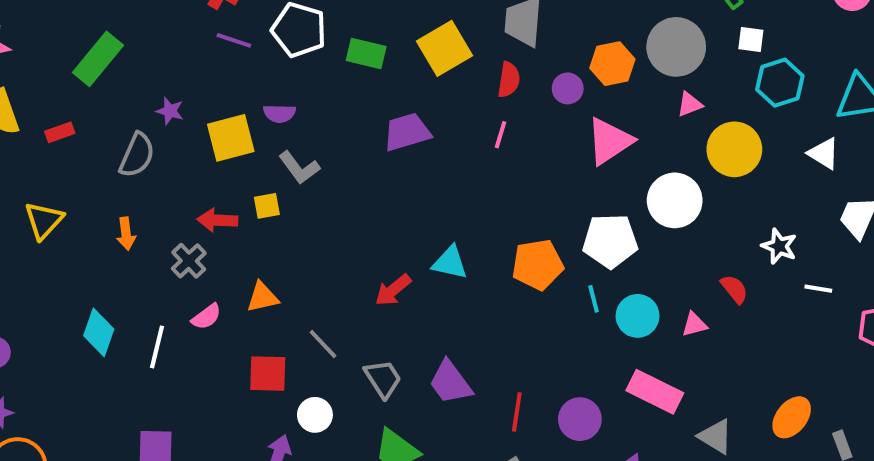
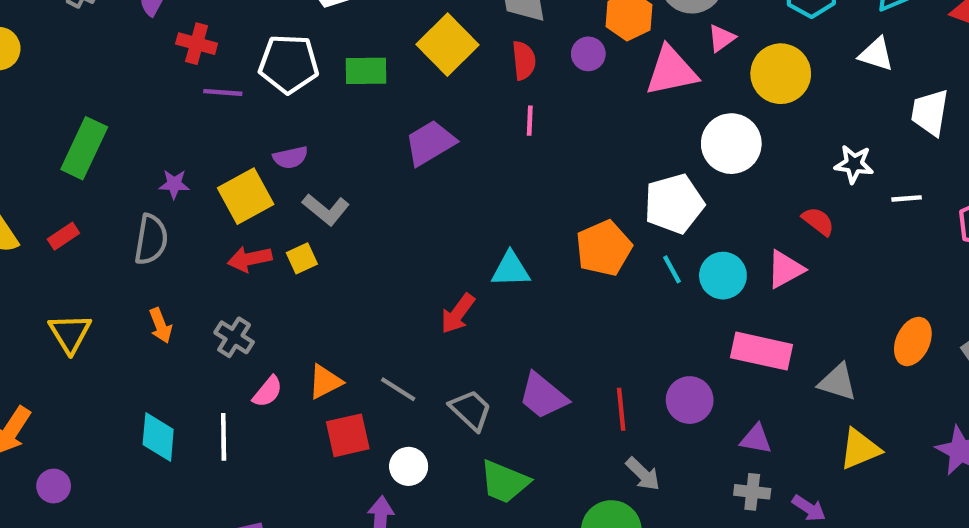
pink triangle: (610, 141) -> (671, 71), moved, turned 36
red arrow: (217, 220) -> (250, 259), moved
orange triangle: (262, 297) -> (325, 382), moved
pink triangle: (694, 324) -> (785, 269), size x1.4

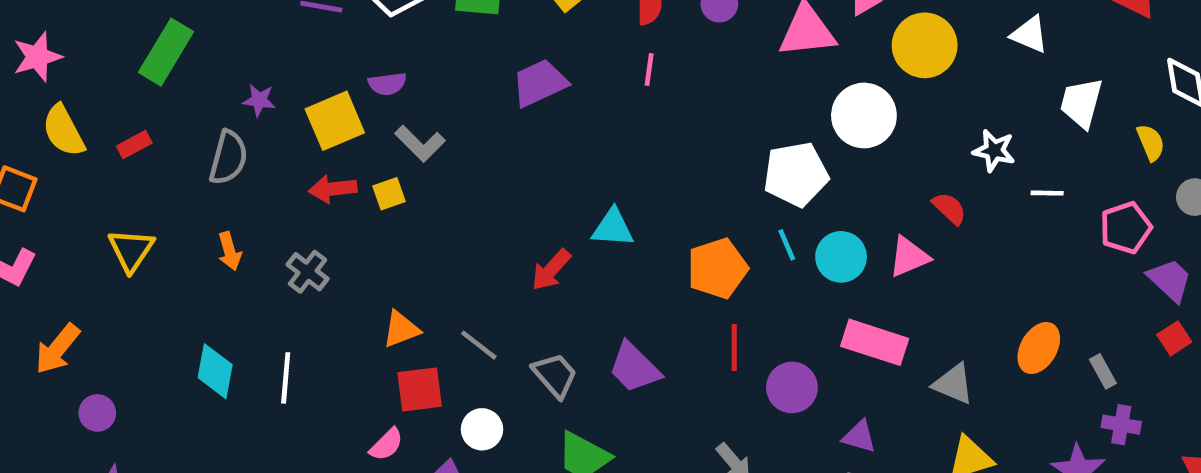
orange pentagon: (604, 248) -> (717, 268), moved
pink semicircle: (268, 392) -> (387, 445), moved
red line: (621, 409) -> (734, 347), moved

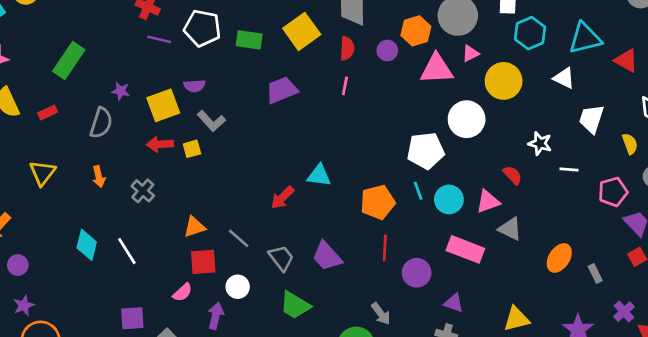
white line: (286, 378) -> (127, 251), turned -40
gray triangle: (953, 384) -> (510, 229), moved
purple cross: (1121, 425) -> (624, 312), moved, turned 35

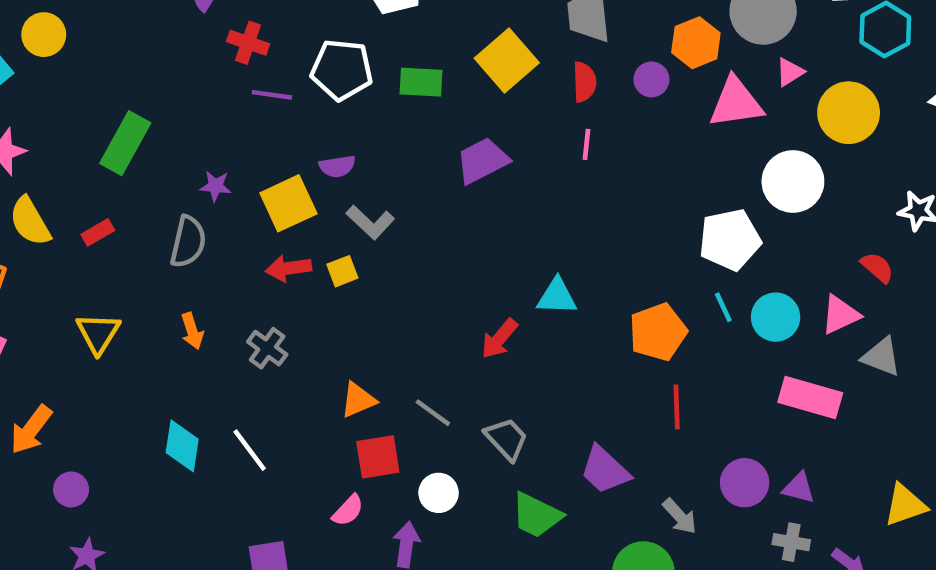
purple trapezoid: (327, 256) -> (605, 470), moved
purple circle: (417, 273) -> (745, 483), moved

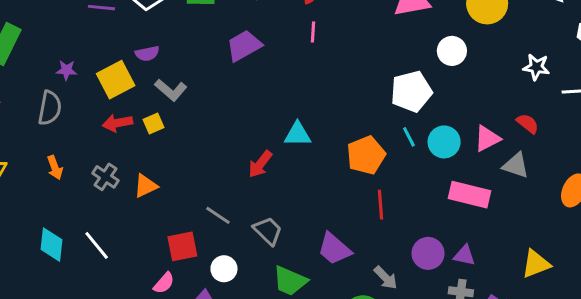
white circle: (793, 181) -> (452, 51), size x0.7
red semicircle: (877, 267) -> (528, 124), moved
orange triangle: (358, 400) -> (146, 186), moved

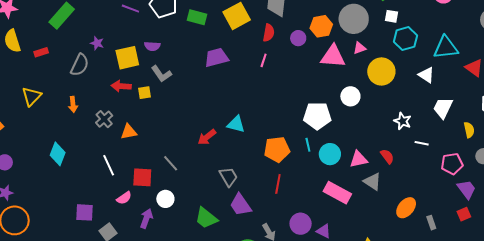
gray trapezoid: (268, 231) -> (228, 177), moved
white line: (97, 245) -> (109, 165), moved

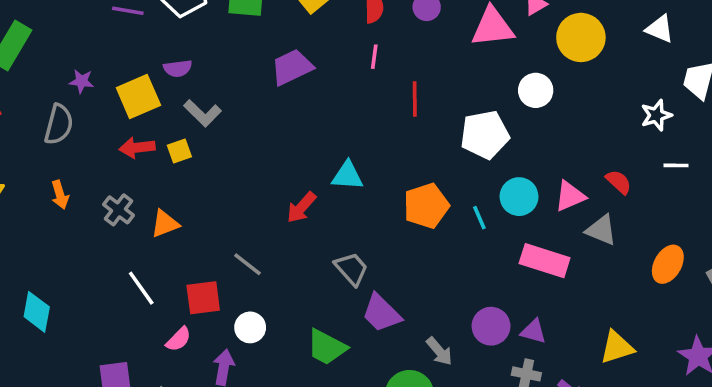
white star: (403, 121) -> (656, 115), moved, turned -30
white line: (422, 143) -> (676, 165), moved
cyan line: (308, 145) -> (479, 218), moved
cyan diamond: (58, 154) -> (37, 312), moved
red line: (278, 184) -> (415, 99), moved

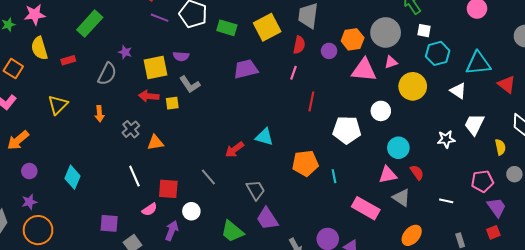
white line: (676, 165) -> (446, 201), moved
cyan circle: (519, 197) -> (398, 148), moved
gray line: (247, 264) -> (208, 177), moved
orange ellipse: (668, 264) -> (412, 235), moved

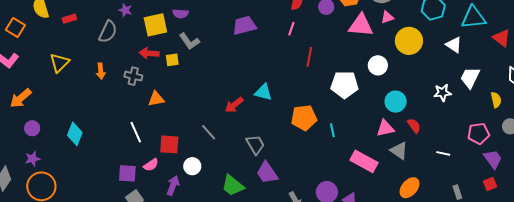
gray cross: (131, 129) -> (133, 76), moved, turned -36
purple square: (109, 223) -> (127, 173), moved

